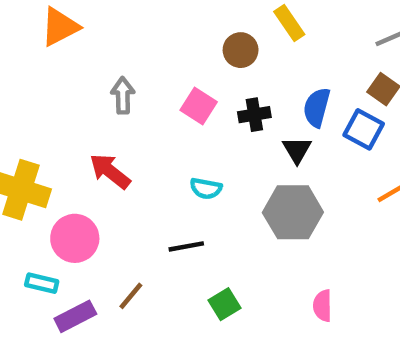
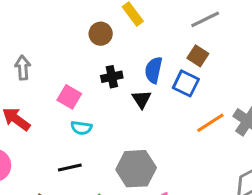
pink square: (199, 106) -> (69, 97), moved
gray hexagon: (293, 212) -> (136, 169), moved

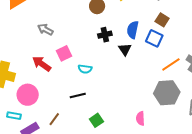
gray arrow: (23, 68) -> (45, 29), turned -56
pink square: (69, 97) -> (64, 53), moved, turned 35
gray hexagon: (136, 169) -> (167, 93), moved

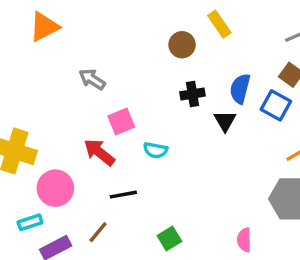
red arrow: (42, 64) -> (99, 152), moved
black line: (78, 95) -> (123, 195), moved
cyan rectangle: (14, 116) -> (30, 222), turned -32

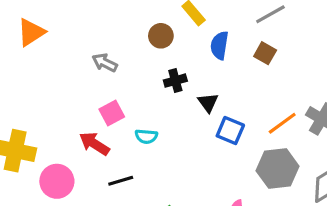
gray arrow: (92, 79) -> (105, 63), moved
blue semicircle: (240, 89) -> (219, 45), moved
blue square: (276, 105) -> (230, 130), moved

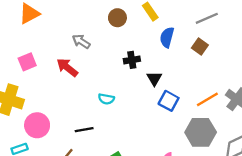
brown circle: (161, 36) -> (117, 18), moved
pink square: (112, 113) -> (27, 62), moved
red arrow: (94, 144) -> (67, 67), moved

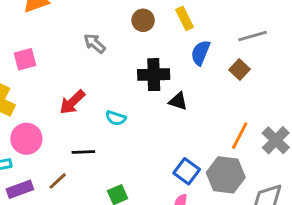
black cross: (132, 60) -> (154, 75), size x1.5
red arrow: (67, 67) -> (72, 102), moved, turned -90
black triangle: (154, 79) -> (178, 101), turned -49
orange line: (207, 99) -> (240, 136), turned -40
blue square: (169, 101) -> (187, 171), moved

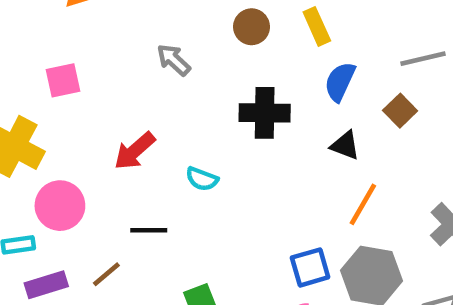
black triangle: (178, 101) -> (345, 145), moved
orange line: (240, 136) -> (363, 204), moved
blue square: (187, 171) -> (310, 267), turned 35

